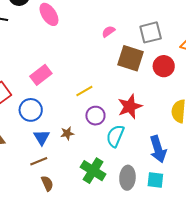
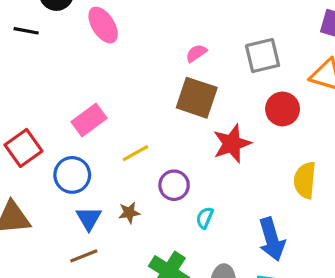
brown square: (130, 58) -> (197, 98), moved
yellow line: (84, 91) -> (135, 153), moved
red star: (130, 106) -> (232, 144), moved
cyan semicircle: (115, 136) -> (205, 218), size x0.6

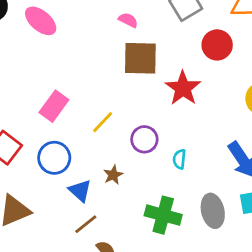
pink semicircle: (196, 53) -> (128, 20), turned 78

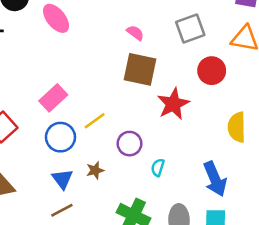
blue circle: (54, 158) -> (60, 137), moved

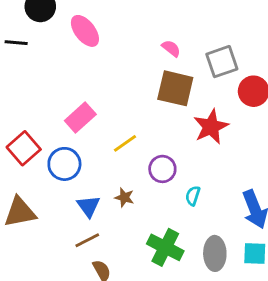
gray square: (190, 29) -> (222, 62), moved
blue circle: (60, 137) -> (64, 164), moved
brown star: (95, 170) -> (124, 197), turned 30

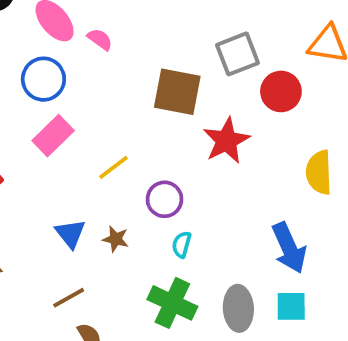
pink semicircle: (171, 48) -> (100, 39), moved
blue circle: (64, 164) -> (43, 79), moved
cyan semicircle: (193, 196) -> (182, 244), moved
blue triangle: (88, 206) -> (70, 234), moved

